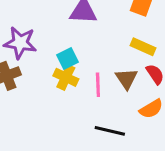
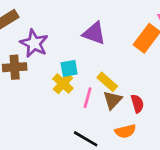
yellow rectangle: (143, 47) -> (107, 82), moved

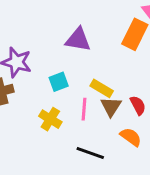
yellow cross: (63, 83) -> (50, 119), moved
orange semicircle: (125, 131) -> (131, 137), turned -120

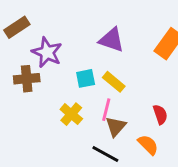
yellow rectangle: (102, 88) -> (114, 82), moved
brown triangle: (111, 106) -> (116, 127), moved

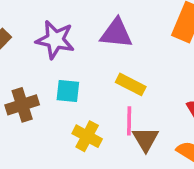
purple star: (47, 52) -> (55, 40), moved
cyan square: (86, 78) -> (68, 91), moved, turned 30

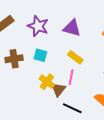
brown triangle: (146, 139) -> (58, 89), moved

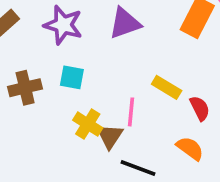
purple triangle: (72, 28) -> (125, 23), turned -30
yellow rectangle: (75, 57) -> (167, 87), moved

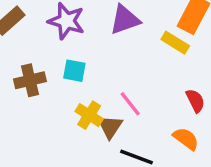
yellow rectangle: (167, 87) -> (175, 43), moved
pink line: (131, 112) -> (130, 104), turned -44

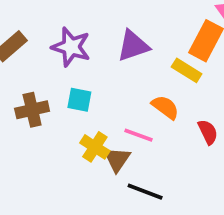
pink line: (130, 104) -> (138, 135), turned -32
orange semicircle: (186, 139) -> (165, 107), moved

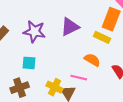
cyan square: (79, 100) -> (29, 63), moved
brown cross: (32, 110) -> (20, 88), moved

